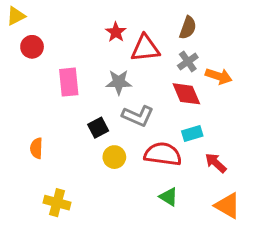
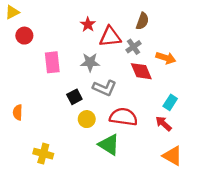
gray cross: (188, 61) -> (133, 47), moved
cyan rectangle: (192, 134) -> (170, 102), moved, turned -40
orange semicircle: (36, 148) -> (18, 112), moved
green triangle: (169, 197) -> (109, 145), moved, size x1.5

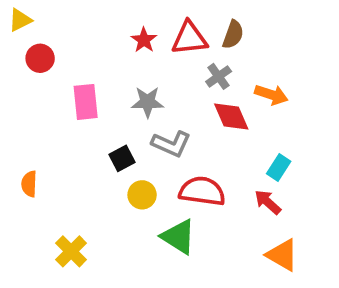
red triangle: (110, 37) -> (189, 38), moved
yellow cross: (43, 154) -> (71, 251), turned 30

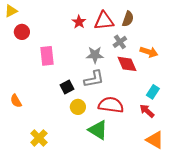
gray star: (148, 102) -> (95, 55), moved
gray L-shape: (171, 144) -> (94, 79), turned -35
orange semicircle: (29, 184) -> (16, 101), turned -32

